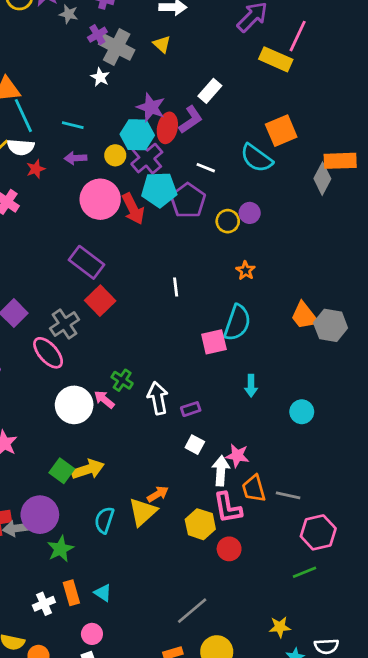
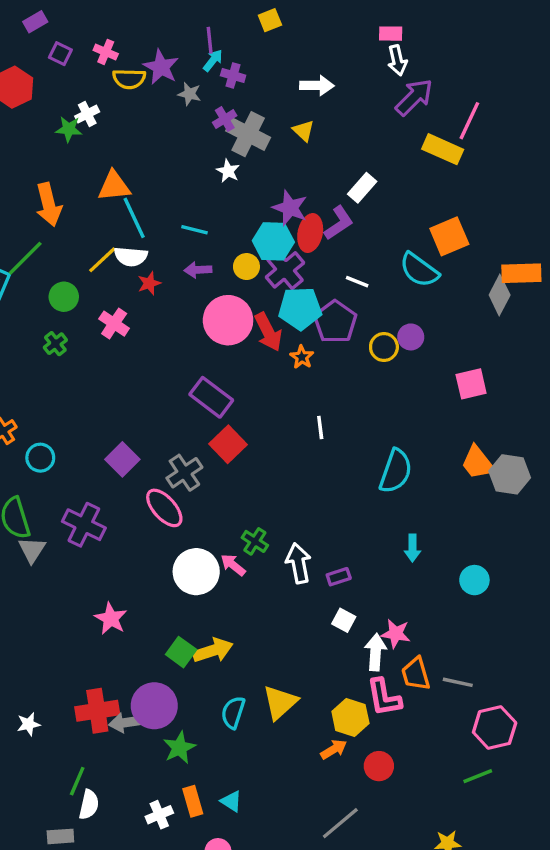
orange star: (246, 271) -> (302, 357), moved
pink square: (214, 342) -> (471, 384), moved
orange arrow: (158, 494) -> (334, 749), moved
red circle: (229, 549) -> (379, 766), moved

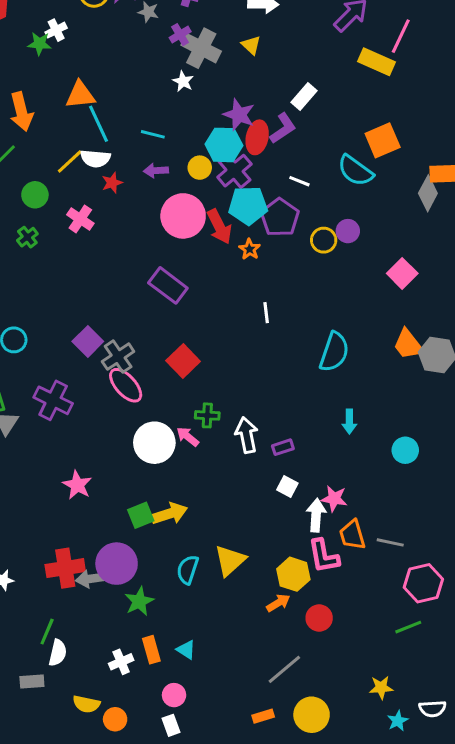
pink square: (471, 384) -> (402, 273), turned -32
red square: (228, 444) -> (183, 361), moved
gray cross: (184, 473) -> (118, 357), moved
green cross: (255, 541) -> (207, 415), turned -30
green square: (181, 652) -> (141, 515), turned 32

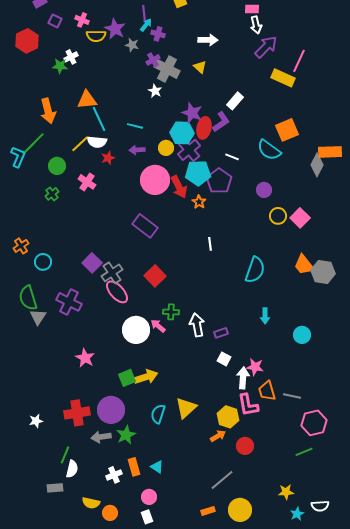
yellow circle: (324, 240) -> (278, 216), moved
gray arrow: (91, 579) -> (101, 437), moved

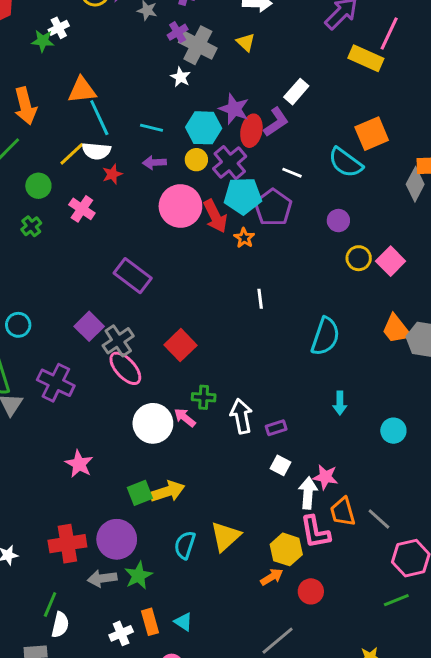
cyan hexagon: (182, 133) -> (204, 128), moved
purple rectangle: (145, 226) -> (133, 276), moved
gray line: (292, 396) -> (379, 519), turned 30

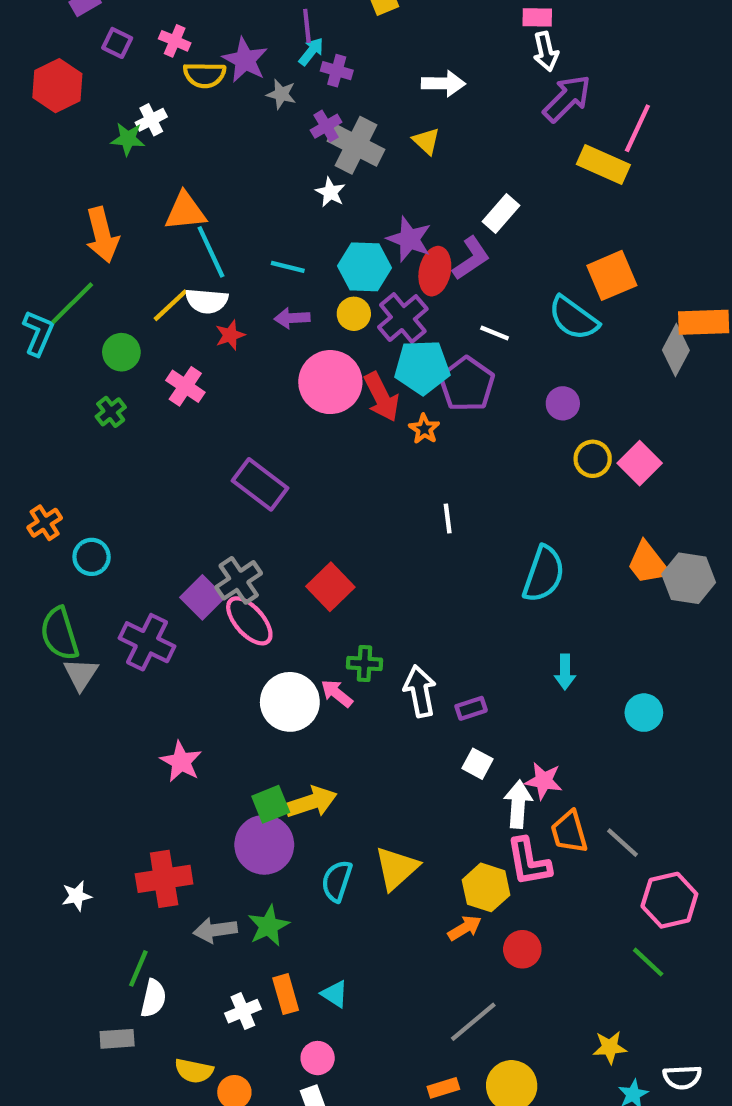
purple square: (89, 326) -> (202, 597), moved
purple circle: (117, 539) -> (264, 845), moved
green line: (396, 600) -> (648, 962), turned 65

